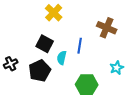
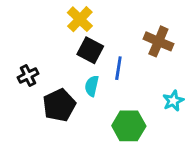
black square: (45, 44) -> (90, 50), moved
black cross: (11, 64) -> (28, 76), moved

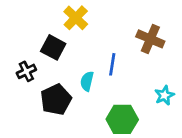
black square: (90, 50) -> (53, 47), moved

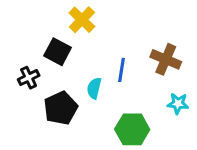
brown cross: (150, 39) -> (166, 59), moved
cyan star: (164, 95) -> (178, 103), turned 30

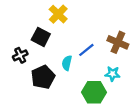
blue line: (122, 70) -> (86, 50), turned 42
cyan star: (178, 103) -> (112, 74), moved

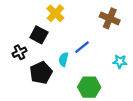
brown cross: (118, 42) -> (110, 18), moved
cyan star: (112, 74) -> (120, 61), moved

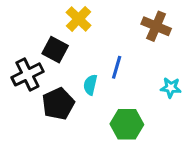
blue line: (82, 47) -> (117, 67), turned -35
black cross: (19, 52) -> (27, 74), size x1.5

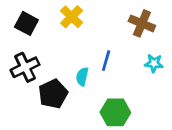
black square: (55, 50) -> (26, 23), moved
cyan star: (171, 88) -> (154, 63), moved

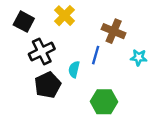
brown cross: (142, 23) -> (114, 31), moved
black cross: (25, 67) -> (42, 51), moved

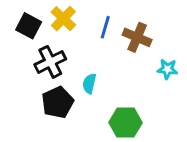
yellow cross: (64, 16) -> (63, 19), moved
blue line: (96, 55) -> (105, 27), moved

